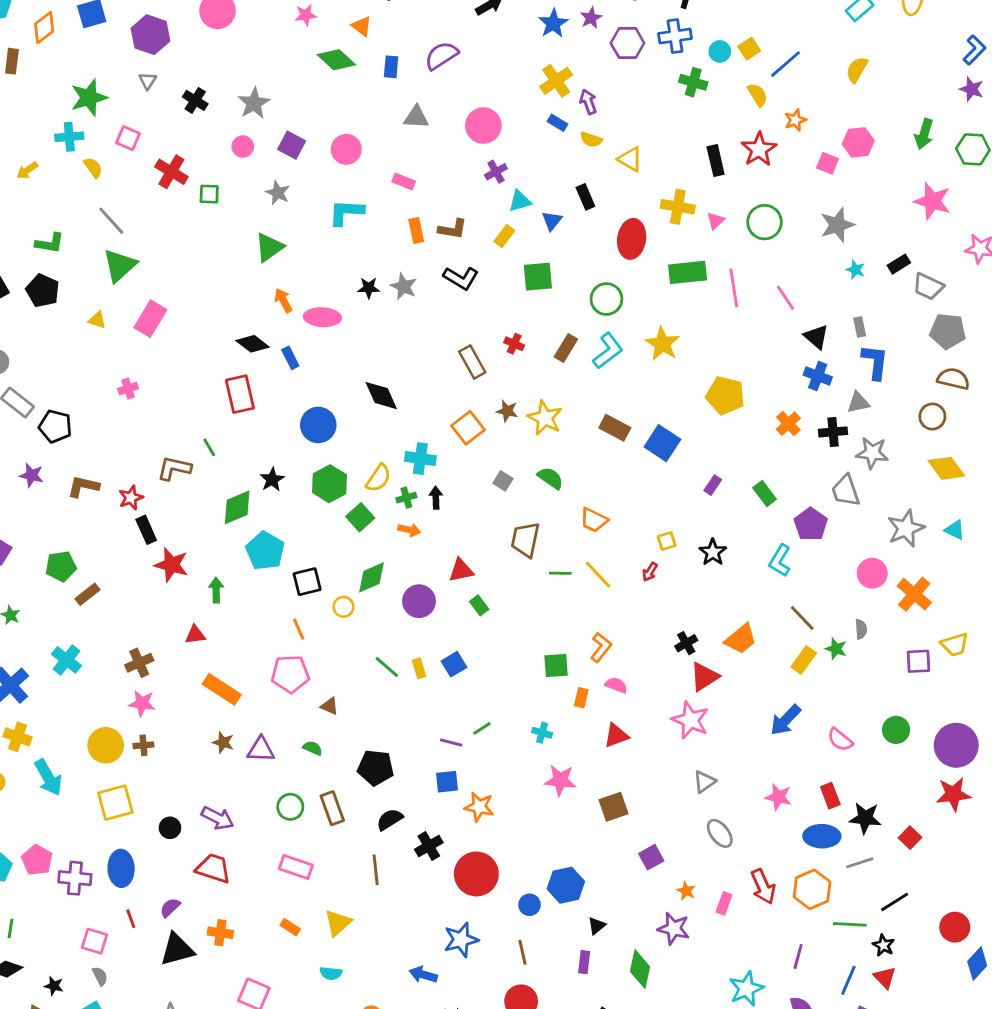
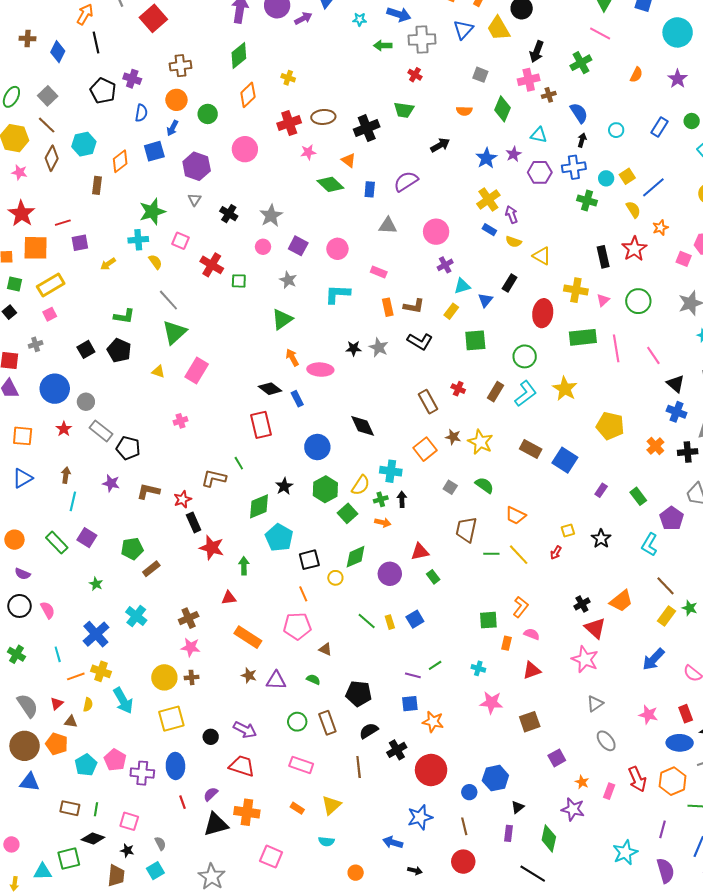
black rectangle: (585, 197) -> (510, 283), turned 54
red triangle: (704, 677) -> (595, 628), turned -45
orange cross: (220, 933) -> (247, 812), size x1.4
pink square: (94, 941) -> (129, 821), moved

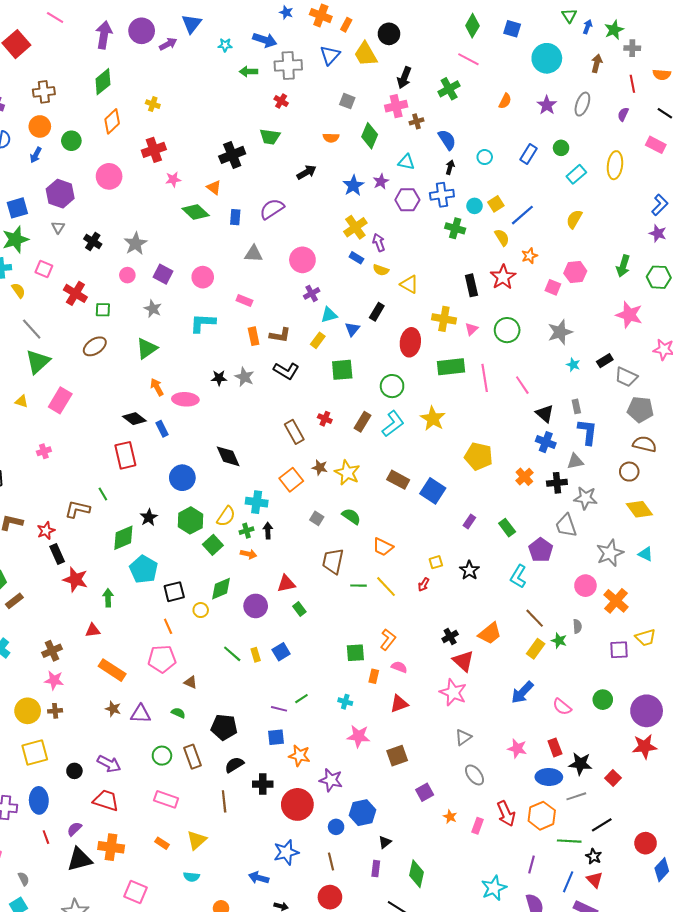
brown ellipse: (323, 117) -> (95, 346), moved, turned -30
blue square: (154, 151) -> (17, 208), moved
black cross: (397, 750) -> (263, 784), turned 30
purple star: (573, 809) -> (331, 780), moved

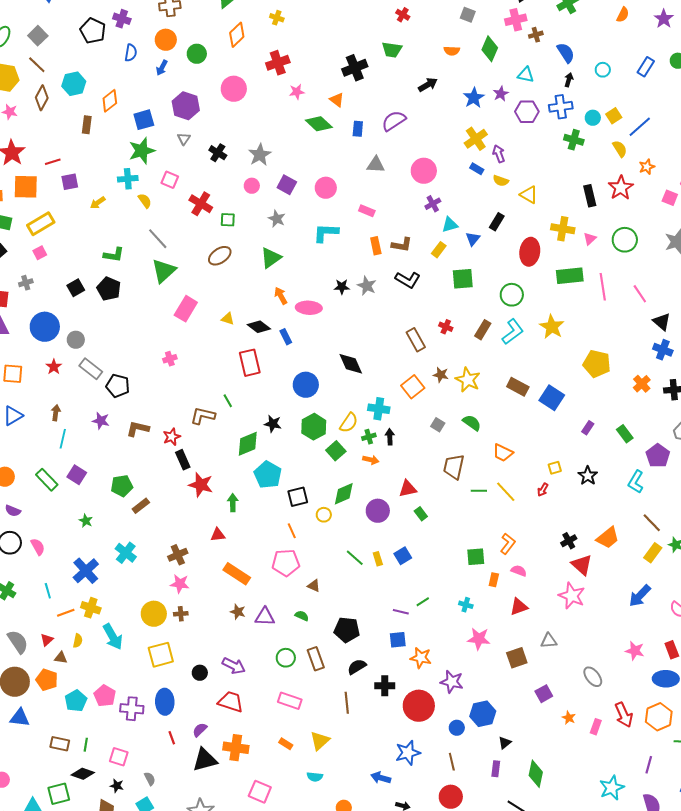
yellow triangle: (21, 401) -> (228, 319), moved
black star: (149, 517) -> (273, 424), turned -30
gray triangle: (463, 737) -> (549, 641), moved, turned 30

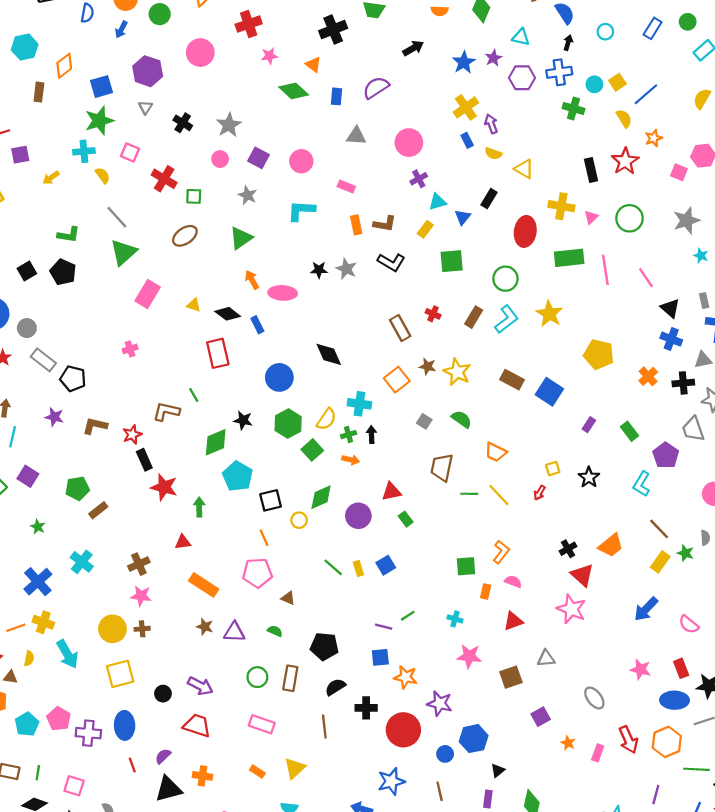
blue rectangle: (477, 169) -> (467, 140), turned 32
brown rectangle: (316, 659) -> (290, 678), turned 30
orange cross: (236, 748) -> (202, 776), size x0.7

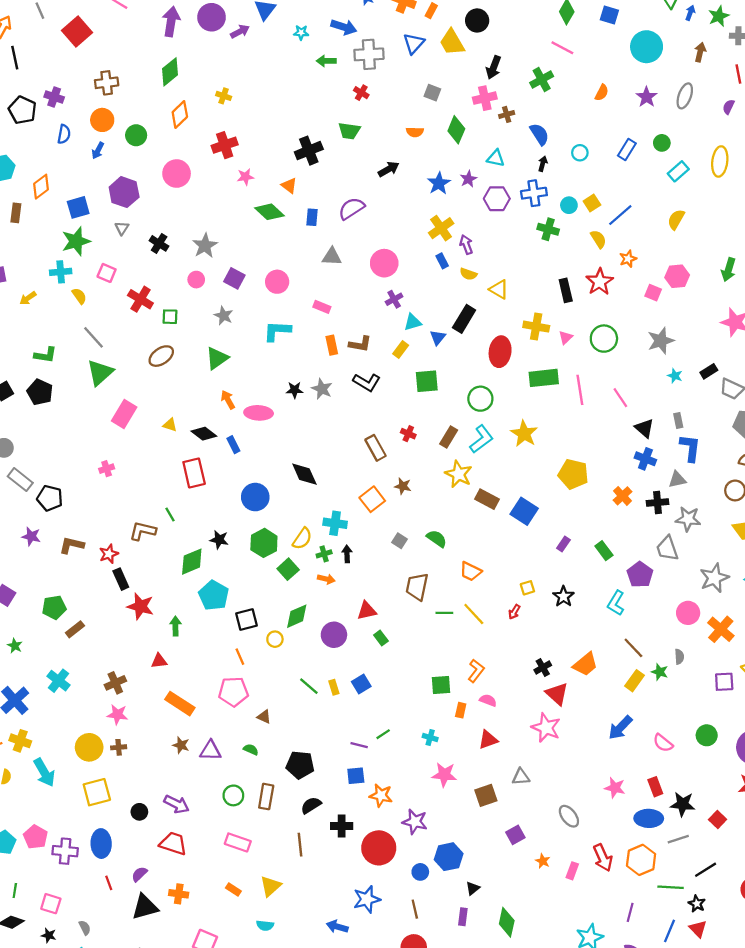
black rectangle: (489, 199) -> (464, 319), size x1.4
yellow star: (457, 372) -> (459, 474), moved

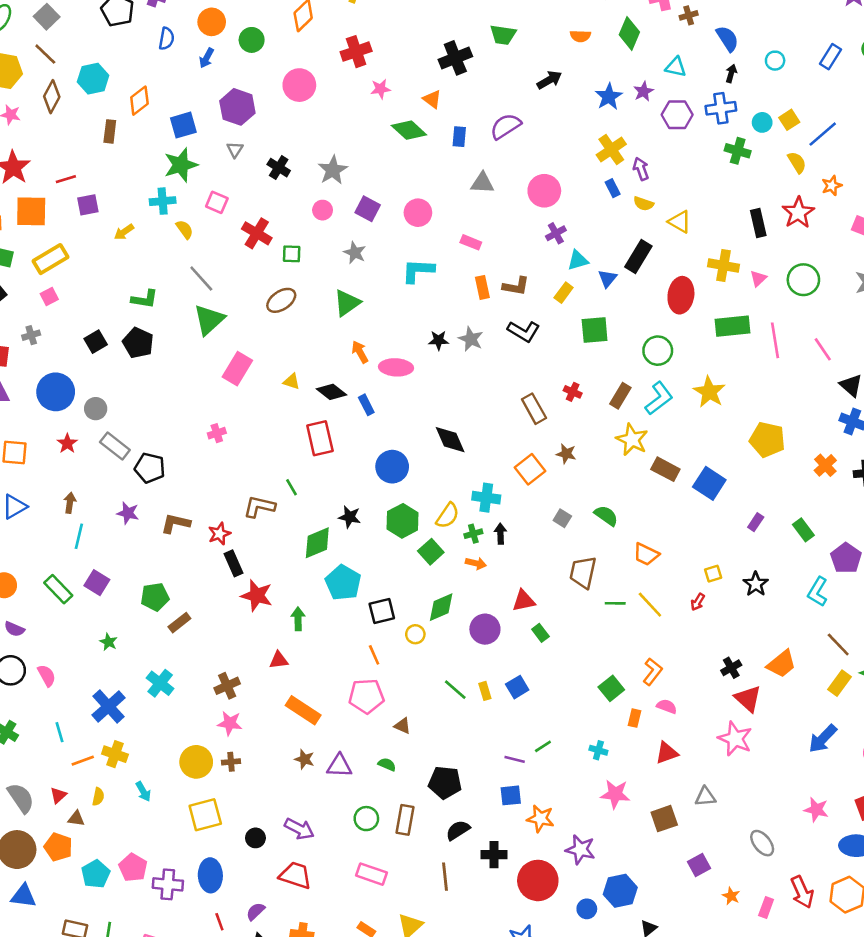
green square: (441, 685) -> (611, 688), turned -35
cyan arrow: (44, 772) -> (143, 792), size x0.6

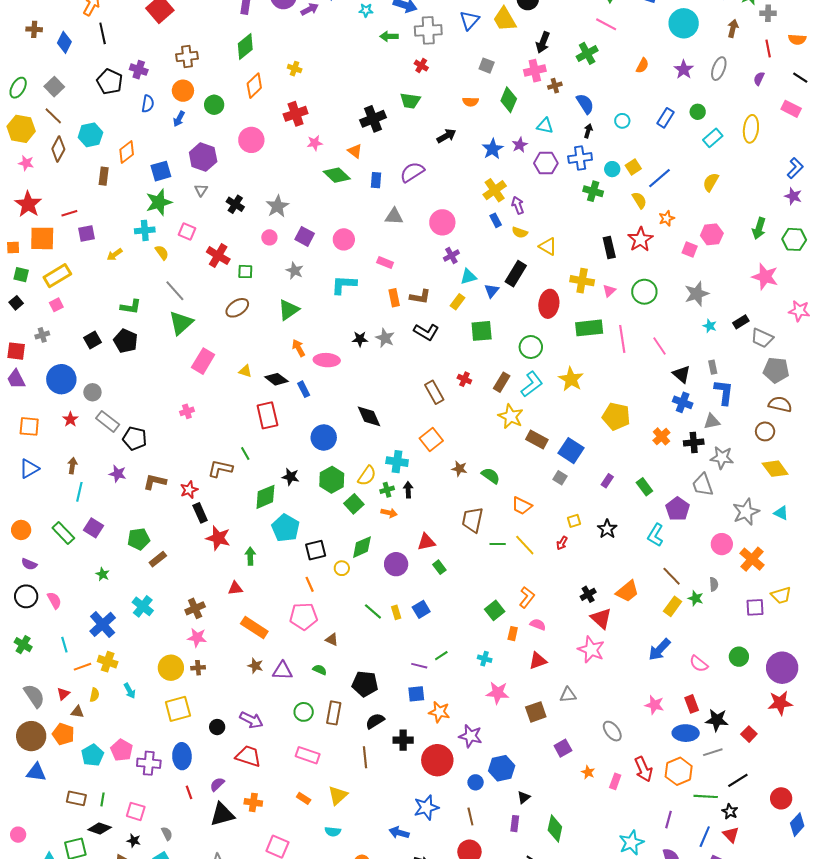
brown star: (566, 454) -> (459, 469), moved
gray square: (562, 518) -> (560, 478), moved

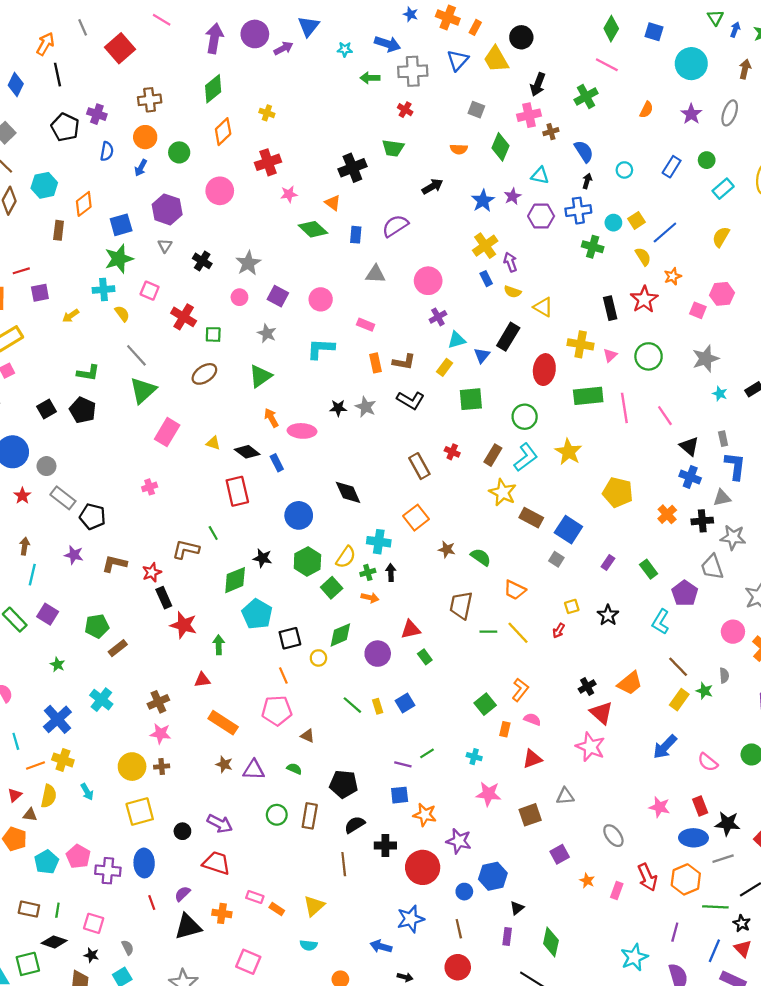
yellow semicircle: (94, 695) -> (49, 796), size x1.5
pink rectangle: (308, 755) -> (255, 897), moved, size x0.7

